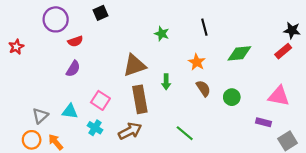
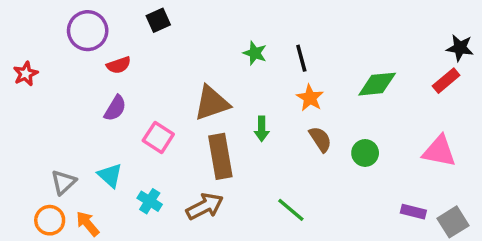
black line: (204, 27) -> (301, 58), moved
pink square: (100, 100) -> (158, 137), moved
cyan triangle: (70, 111) -> (110, 175), turned 35
purple rectangle: (264, 122) -> (413, 212), moved

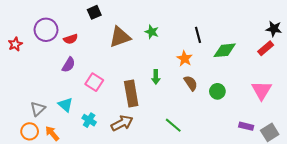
purple circle: (88, 31) -> (46, 30), moved
black line: (301, 58) -> (198, 35), moved
brown triangle: (212, 103) -> (120, 37), moved
pink triangle: (439, 151) -> (262, 90), turned 50

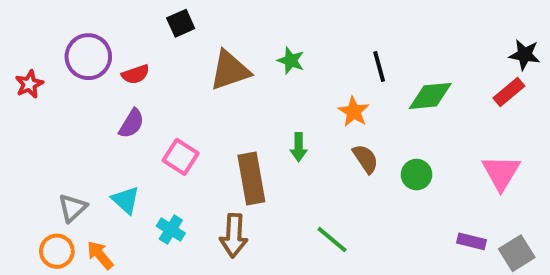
brown arrow: (122, 123) -> (234, 235), turned 120

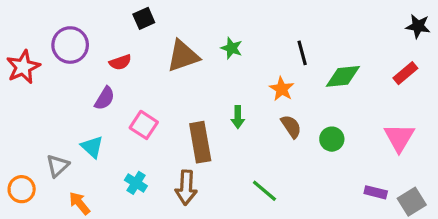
black star: (525, 55) -> (418, 26), moved
red semicircle: (135, 74) -> (120, 62), moved
red star: (29, 84) -> (23, 67), size x1.5
cyan triangle: (126, 200) -> (92, 147), moved
orange circle: (57, 251) -> (22, 189), moved

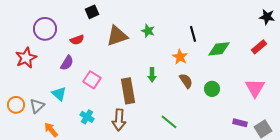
red star: (23, 67) -> (26, 58), moved
orange circle: (22, 189) -> (16, 105), moved

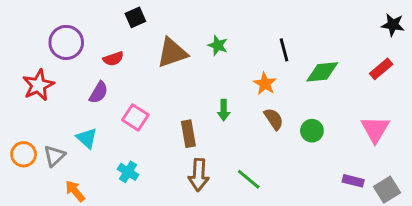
brown rectangle: (128, 91) -> (188, 134), size x0.7
brown arrow: (119, 120) -> (199, 175), moved

